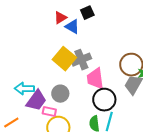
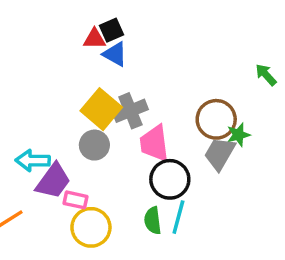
black square: (87, 13) -> (112, 30), moved
red triangle: (60, 18) -> (94, 39), turned 32
gray circle: (60, 94) -> (94, 145), moved

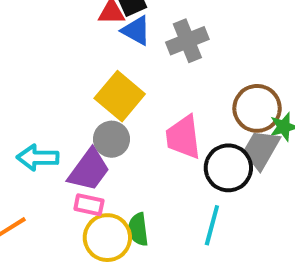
gray cross: (130, 111) -> (187, 41), moved
black circle: (170, 179) -> (228, 168), moved
purple trapezoid: (53, 181) -> (89, 170), moved
green semicircle: (153, 221) -> (138, 229), moved

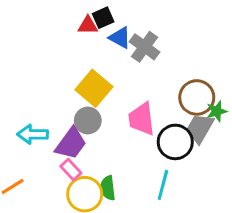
blue triangle: (136, 31) -> (120, 38), moved
gray cross: (187, 41) -> (145, 47), turned -32
pink rectangle: (89, 205) -> (71, 170), turned 35

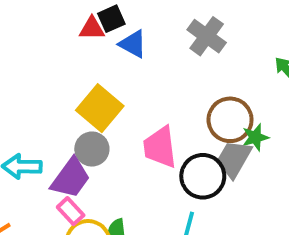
gray cross: (145, 47) -> (207, 36), moved

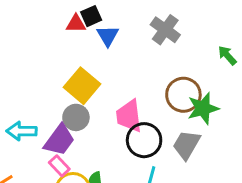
blue triangle: (133, 44) -> (108, 36), turned 30
green star: (255, 137) -> (203, 108), size x1.5
gray trapezoid: (234, 159) -> (186, 145), moved
black circle: (203, 176) -> (144, 140), moved

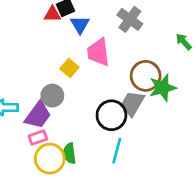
yellow square: (82, 86) -> (69, 68), moved, size x0.6
pink trapezoid: (129, 116) -> (98, 52), moved
gray trapezoid: (186, 145) -> (132, 103), moved
pink rectangle: (59, 166) -> (38, 138), turned -66

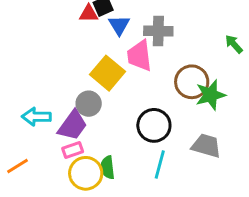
gray cross: (130, 19) -> (158, 31), moved, turned -35
yellow square: (69, 68) -> (107, 73), size x1.6
gray trapezoid: (132, 103) -> (206, 146), moved, turned 76

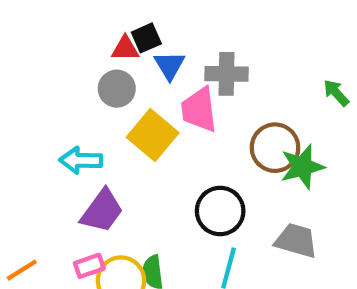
gray circle: (89, 104) -> (117, 89), moved
cyan arrow: (36, 117) -> (81, 160), moved
pink rectangle: (73, 150) -> (89, 266), moved

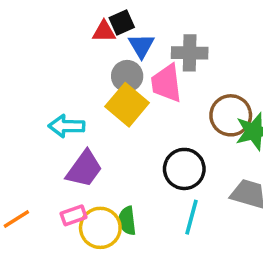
gray circle: (117, 89) -> (127, 76), moved

